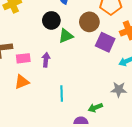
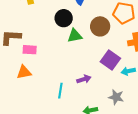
purple square: (105, 42) -> (110, 60), moved
purple arrow: (46, 60) -> (84, 79), moved, turned 56

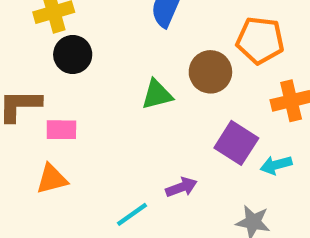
black circle: (64, 18) -> (73, 55), moved
cyan line: (60, 91) -> (132, 214), turned 49

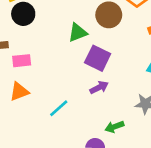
purple square: (236, 143) -> (98, 58), moved
cyan line: (132, 214) -> (59, 108), moved

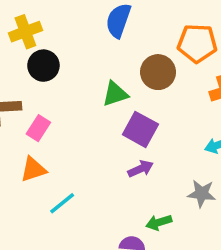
pink rectangle: (22, 61) -> (38, 128), turned -54
cyan line: (59, 108) -> (62, 203), moved

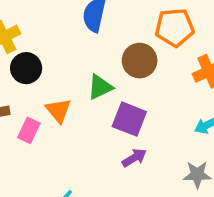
orange triangle: (33, 169) -> (58, 110), moved, turned -44

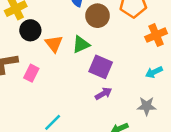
brown circle: (140, 61) -> (97, 16), moved
orange triangle: (58, 110) -> (54, 44), moved

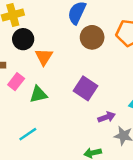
green triangle: (81, 44) -> (38, 94), moved
purple arrow: (104, 94) -> (107, 117), moved

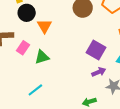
purple square: (86, 88) -> (96, 50), moved

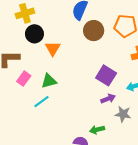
pink rectangle: (23, 48) -> (24, 79), moved
cyan line: (35, 90) -> (42, 102), moved

